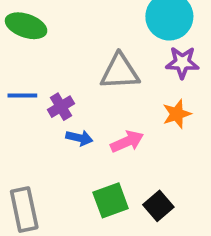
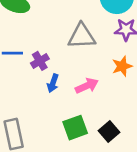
blue arrow: (79, 138) -> (53, 83), turned 96

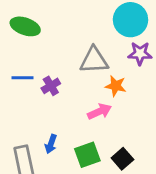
orange star: (122, 66) -> (116, 86), moved, turned 30
blue arrow: (53, 83) -> (51, 144), moved

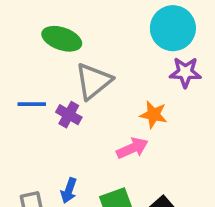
green ellipse: (25, 26) -> (62, 39), moved
gray triangle: (94, 60) -> (94, 81), moved, turned -36
purple cross: (51, 86) -> (69, 115), turned -30

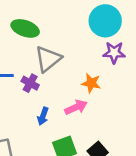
blue arrow: (69, 191) -> (43, 116), moved

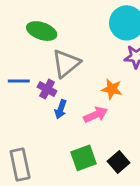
blue arrow: (43, 116) -> (61, 109), moved

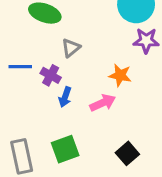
gray triangle: (66, 63) -> (71, 48), size x0.6
green square: (83, 158) -> (65, 149), moved

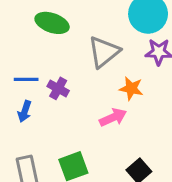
gray triangle: (71, 48) -> (104, 52), moved, size x1.6
blue arrow: (65, 97) -> (25, 111), moved

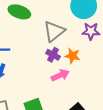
purple cross: (58, 88) -> (53, 55), moved

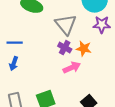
gray triangle: (54, 31) -> (66, 25), turned -30

